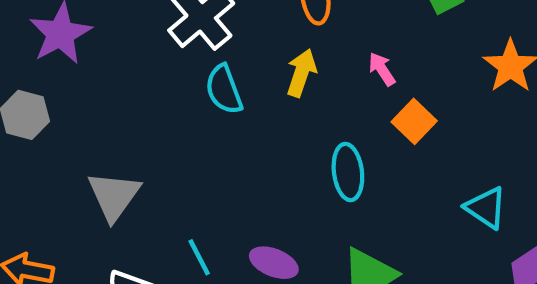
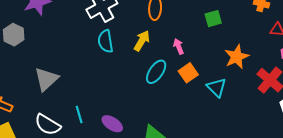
cyan ellipse: (348, 172) -> (156, 72), moved, turned 30
cyan triangle: (486, 208) -> (217, 87), moved

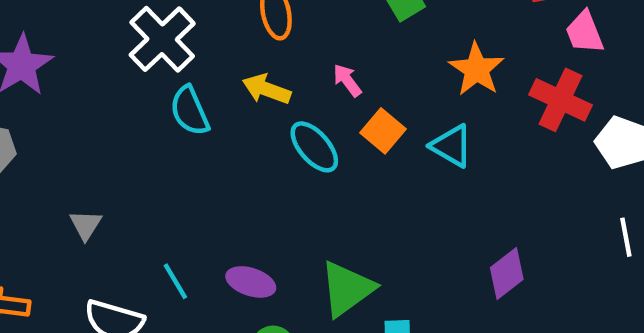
yellow arrow: (142, 41) -> (266, 89), turned -85
cyan ellipse: (156, 72) -> (314, 147), turned -60
gray triangle: (46, 79) -> (86, 225), size x0.6

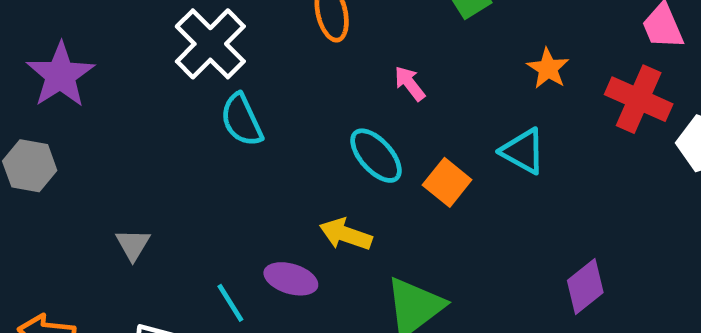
orange star: (477, 69) -> (548, 68), size x0.7
yellow arrow: (266, 89) -> (346, 234), moved
orange square: (383, 131) -> (447, 182), moved
purple ellipse: (251, 282) -> (291, 279), moved

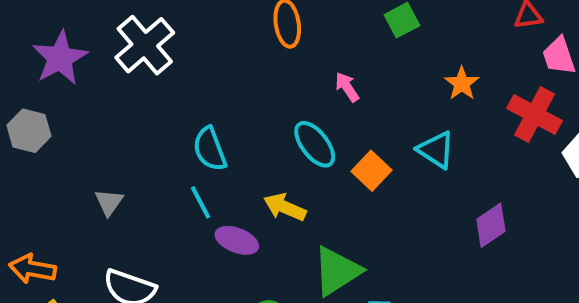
white cross: (210, 44) -> (145, 45), moved
cyan semicircle: (242, 120) -> (210, 149), moved
purple diamond: (585, 287) -> (491, 225), moved
cyan line: (230, 303) -> (201, 202), moved

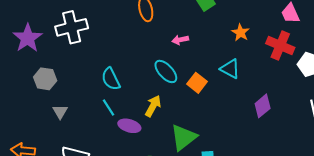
white cross: (145, 45) -> (72, 27), turned 32
pink arrow: (347, 87) -> (180, 40), turned -63
gray hexagon: (29, 131) -> (45, 79), moved
yellow arrow: (285, 207) -> (153, 106), turned 100

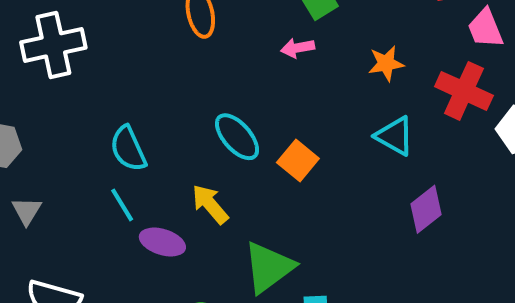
orange star: (240, 33) -> (386, 63), turned 30
pink arrow: (180, 40) -> (298, 48), moved
cyan triangle: (230, 69) -> (395, 136), moved
yellow arrow: (153, 106) -> (210, 204), turned -70

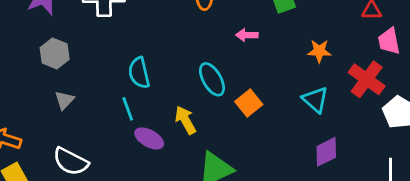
pink arrow: (298, 48) -> (247, 35), moved

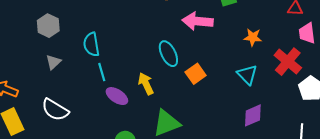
pink arrow: (247, 35) -> (198, 21), size x1.8
cyan semicircle: (139, 73) -> (91, 44), moved

